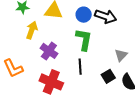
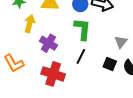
black line: (80, 67) -> (81, 56), turned 35
black square: (108, 76) -> (110, 64), turned -32

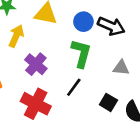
gray triangle: (121, 42) -> (121, 68), moved, turned 48

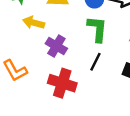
yellow arrow: (16, 36) -> (34, 23), turned -90

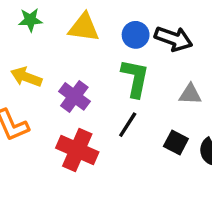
yellow arrow: (34, 23) -> (26, 77), moved

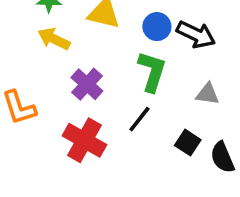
yellow arrow: (26, 77) -> (54, 39), moved

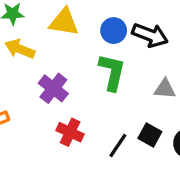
black line: (139, 119) -> (118, 146), moved
red cross: (84, 140) -> (70, 132), moved, size x0.7

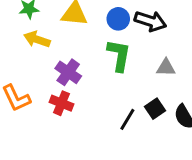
red cross: (70, 132) -> (61, 103), moved
black square: (150, 135) -> (155, 109), turned 30

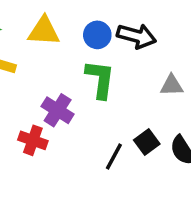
gray triangle: (166, 68) -> (172, 85), moved
purple cross: (68, 72) -> (58, 110), moved

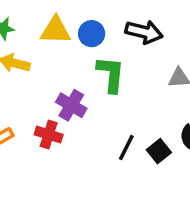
blue circle: (97, 35) -> (92, 34), moved
black square: (147, 142) -> (159, 151), moved

